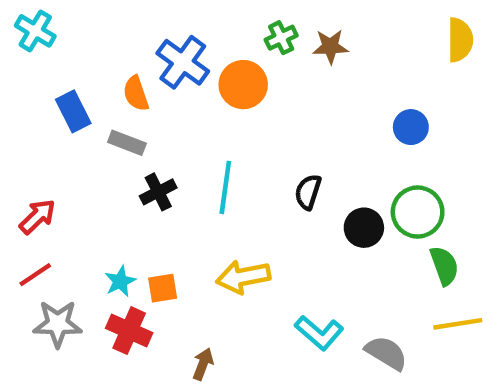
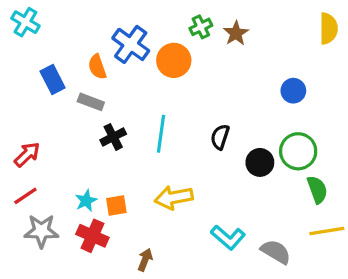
brown star: (330, 47) -> (236, 33), turned -30

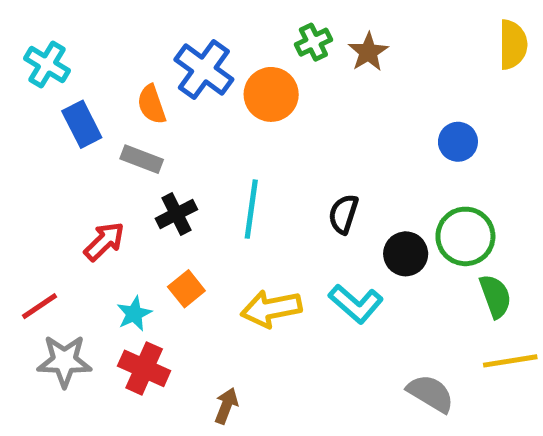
cyan cross: (25, 22) -> (47, 65), moved
red arrow: (27, 154) -> (104, 241), moved
orange square: (116, 206) -> (186, 289), moved, turned -30
cyan L-shape: (228, 237) -> (356, 304), moved

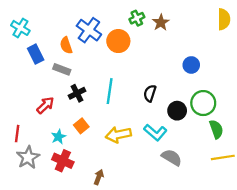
blue circle: (458, 142) -> (191, 65), moved
red line: (39, 306) -> (17, 134), turned -49
gray star: (64, 361) -> (28, 157), turned -30
gray semicircle: (431, 393) -> (172, 157), moved

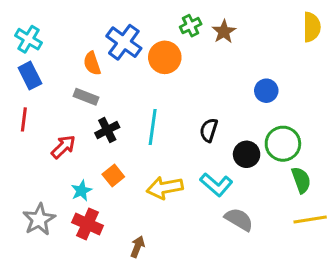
blue rectangle: (36, 54) -> (30, 76), moved
red line: (17, 134) -> (24, 119), moved

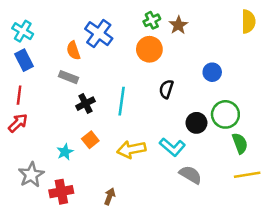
orange circle: (165, 57) -> (149, 49), moved
black semicircle: (209, 130) -> (166, 89), moved
red arrow: (63, 147) -> (18, 123), moved
red cross: (88, 224) -> (61, 192), moved, turned -35

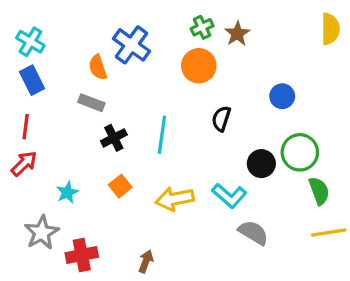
cyan star: (65, 152) -> (67, 192), moved

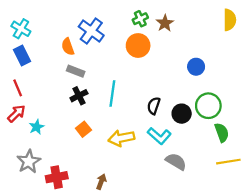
gray rectangle: (91, 103) -> (76, 71), moved
black semicircle: (221, 119) -> (154, 106), moved
red line: (26, 127) -> (18, 88), turned -30
cyan star: (67, 192) -> (37, 127), moved

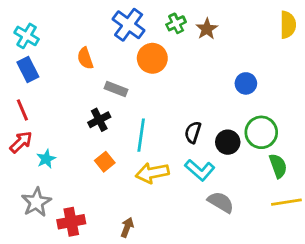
blue cross: (91, 31) -> (129, 25), moved
orange circle: (138, 46) -> (152, 58), moved
gray rectangle: (76, 71) -> (116, 89), moved
cyan line: (112, 93) -> (141, 135), moved

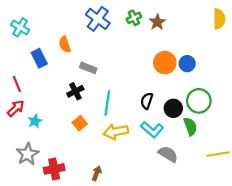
orange circle: (152, 58) -> (165, 63), moved
blue rectangle: (28, 69) -> (39, 58), moved
green semicircle: (278, 166) -> (190, 126), moved

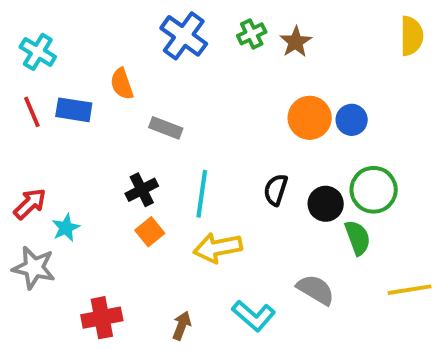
blue rectangle: (39, 58) -> (74, 110), turned -54
red line: (17, 84) -> (32, 112), moved
black cross: (75, 91) -> (142, 190), moved
cyan L-shape: (152, 130) -> (254, 316), moved
gray star: (28, 154) -> (34, 268), moved, turned -30

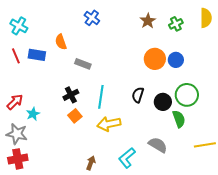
green cross: (252, 34) -> (176, 24), moved
blue cross: (184, 36) -> (92, 18), size x0.7
cyan L-shape: (254, 316) -> (127, 158), turned 100
red cross: (102, 318) -> (18, 159), moved

